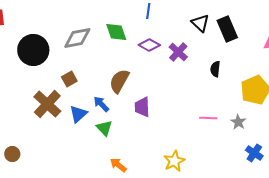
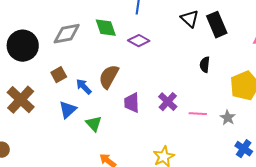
purple cross: (178, 52) -> (168, 102), moved
brown cross: (47, 104) -> (21, 100), moved
blue arrow: (101, 104) -> (84, 87), moved

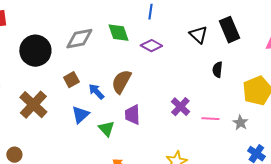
black triangle: (190, 19) -> (198, 35), moved
purple trapezoid: (132, 103) -> (132, 115), moved

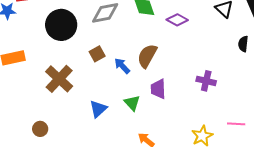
purple cross: (180, 107) -> (206, 81), turned -30
blue triangle: (80, 115) -> (98, 109), moved
pink line: (210, 119) -> (236, 124), moved

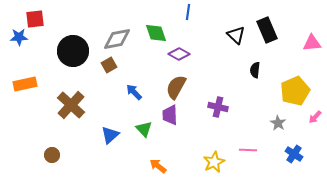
purple diamond: (177, 20) -> (179, 54), moved
brown square: (97, 54) -> (109, 65), moved
brown semicircle: (147, 56) -> (176, 87), moved

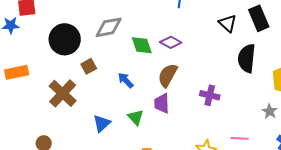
green diamond: (156, 33) -> (142, 45), moved
brown square: (109, 65) -> (89, 66), moved
black semicircle: (255, 70) -> (247, 58), size x1.8

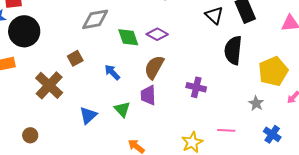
black circle: (65, 39) -> (24, 31), moved

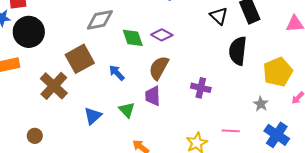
brown square: (75, 58) -> (80, 59), size x1.8
blue cross: (272, 134) -> (277, 135), size x1.4

